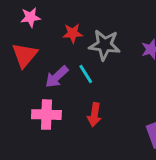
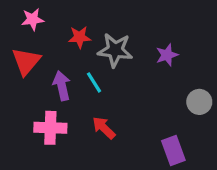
purple arrow: (57, 77) -> (62, 86), turned 120
red arrow: (94, 115) -> (104, 128), turned 125

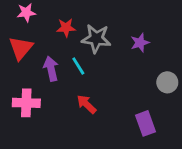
pink cross: (50, 128) -> (26, 103), moved

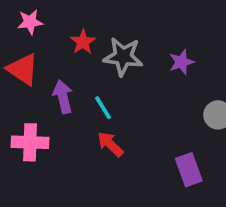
red star: (66, 28) -> (83, 42), turned -30
red triangle: (21, 48) -> (23, 69), turned -36
cyan line: (78, 66) -> (103, 108), moved

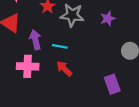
cyan line: (103, 108) -> (60, 46), turned -48
pink cross: (30, 142) -> (28, 66), moved

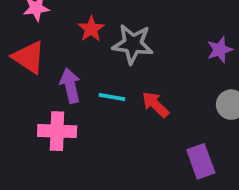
purple star: (108, 18) -> (220, 50), moved
red arrow: (64, 69) -> (155, 105), moved

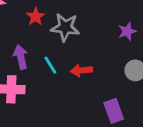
cyan line: (112, 97) -> (50, 65), turned 48
red arrow: (155, 105) -> (81, 70), turned -50

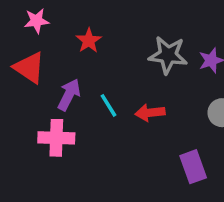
gray star: (65, 27) -> (168, 55), moved
purple arrow: (21, 57) -> (69, 95), turned 40

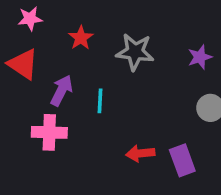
gray star: (168, 55) -> (135, 52), moved
cyan line: (109, 105) -> (100, 101), turned 35
red arrow: (150, 113) -> (140, 153), moved

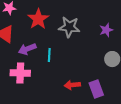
red star: (81, 38) -> (38, 19), size x1.5
purple arrow: (62, 90) -> (27, 49), turned -138

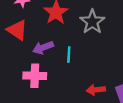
gray star: (69, 27) -> (92, 22), turned 30

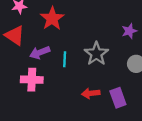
gray star: (92, 22) -> (96, 54), moved

